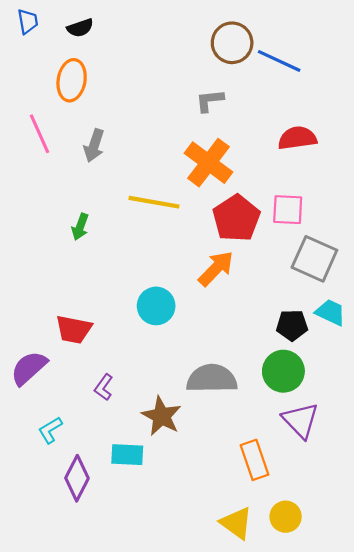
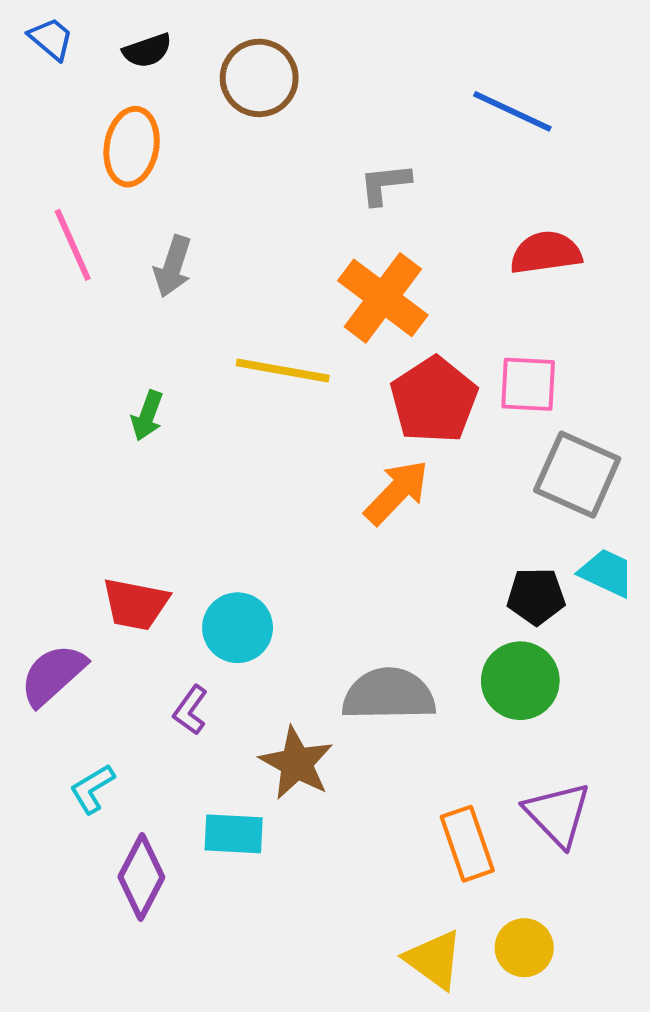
blue trapezoid: (28, 21) -> (51, 39), turned -40
brown circle: (232, 43) -> (259, 78), moved
cyan circle: (156, 306) -> (238, 628), moved
purple triangle: (301, 420) -> (558, 814), moved

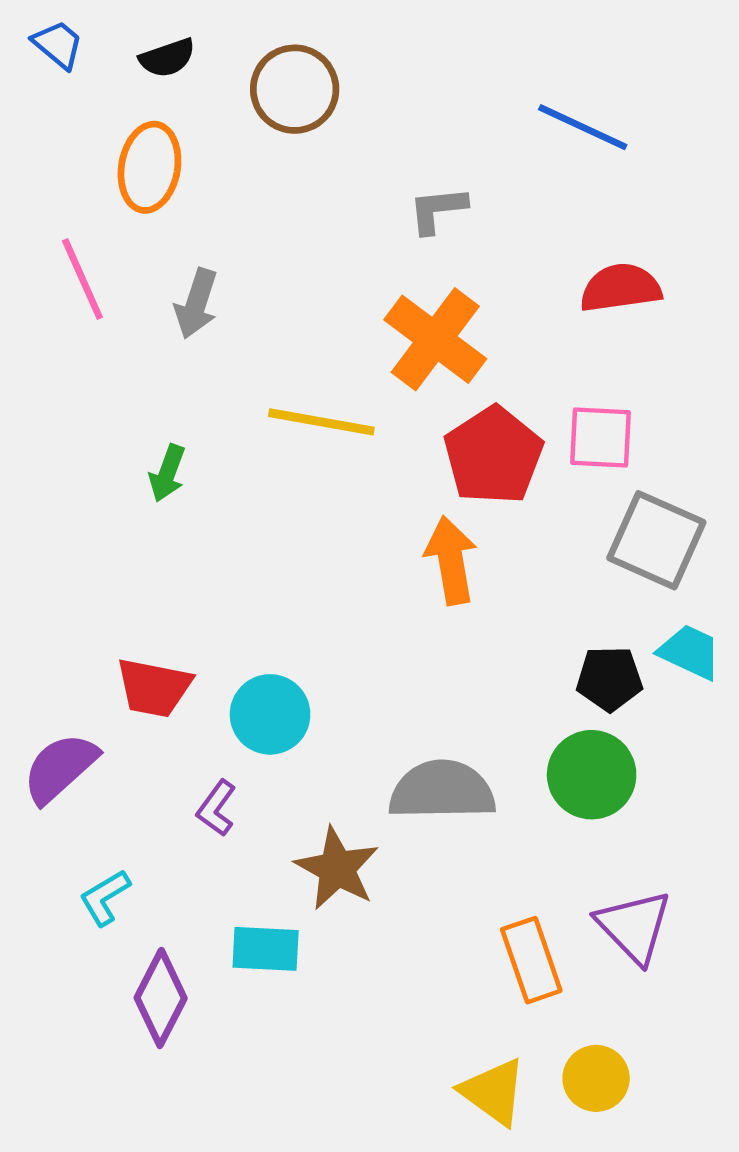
orange arrow: (397, 492) -> (451, 560), turned -54

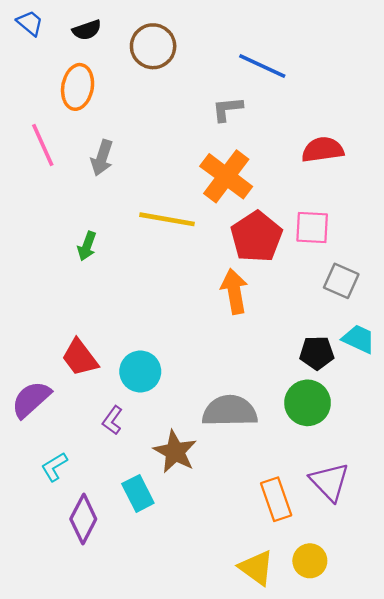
blue line: (583, 127) -> (262, 66), moved
gray square: (656, 540) -> (341, 281), size x0.7
red trapezoid: (154, 688) -> (80, 358), turned 42
cyan rectangle: (266, 949) -> (138, 493), turned 60

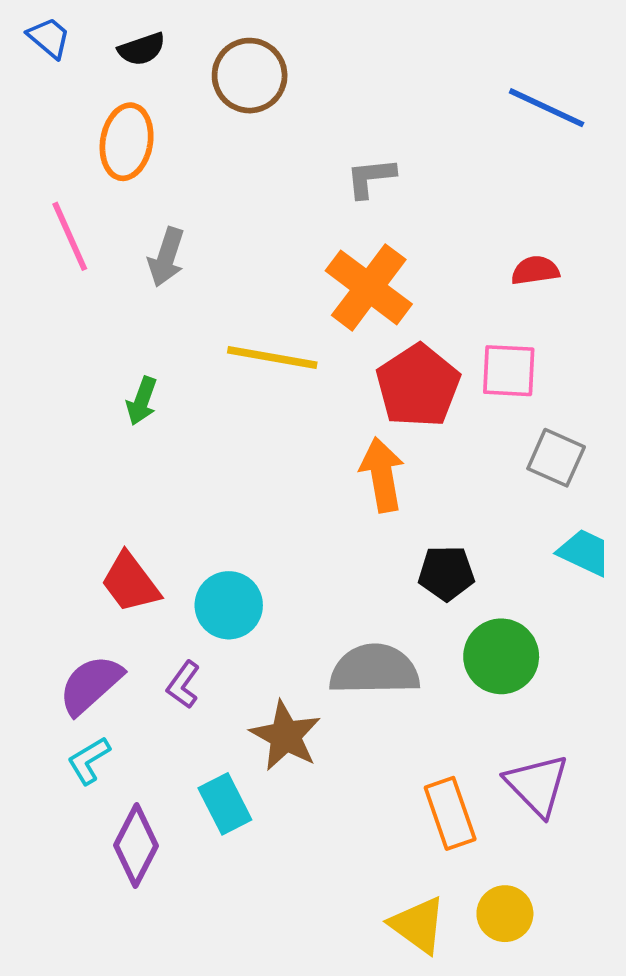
blue line: (262, 66) -> (547, 108), moved
red semicircle: (323, 150) -> (535, 270), moved, size x0.7
black pentagon: (317, 353) -> (446, 573), moved
purple semicircle: (31, 399) -> (91, 685), moved

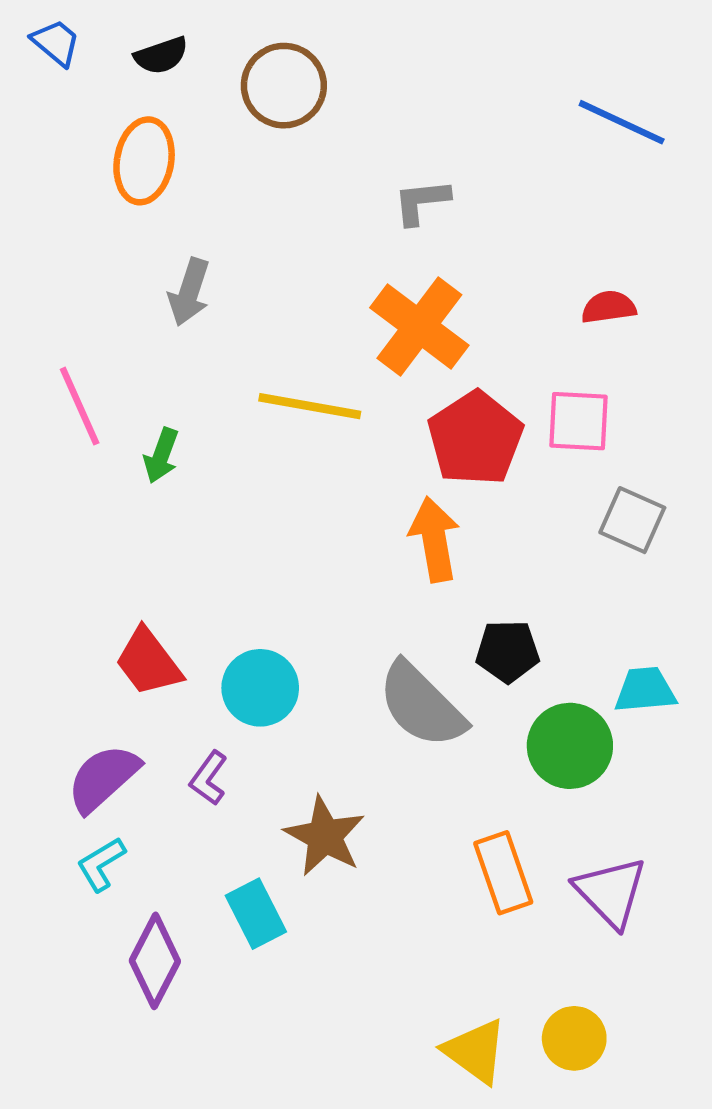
pink line: (70, 236) -> (80, 406), moved
cyan trapezoid: (584, 552) -> (645, 690), moved, turned -30
gray semicircle: (374, 670) -> (422, 705), moved, turned -134
orange rectangle: (450, 813) -> (503, 873), moved

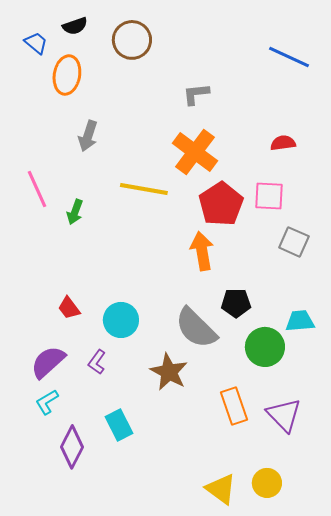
blue trapezoid: (56, 43) -> (36, 43), moved
red trapezoid: (148, 662) -> (69, 308), size x0.7
brown star: (325, 836) -> (169, 372), moved

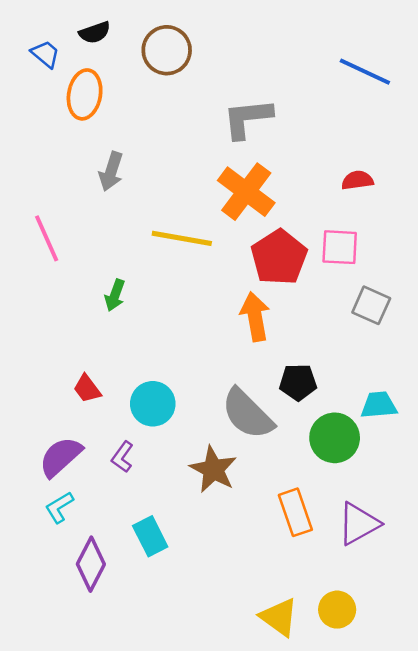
gray L-shape: (196, 94) -> (247, 118), size x1.5
green arrow: (75, 212) -> (115, 295), moved
purple triangle: (284, 415) -> (359, 524), turned 45

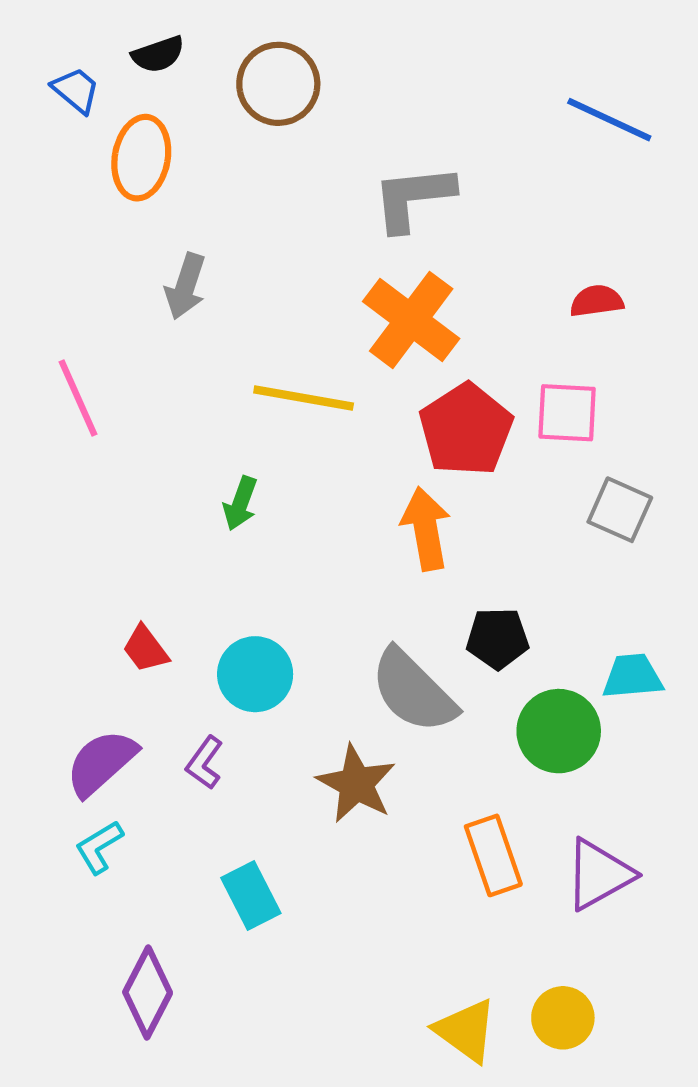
green arrow: (115, 295) -> (240, 503), moved
purple diamond: (91, 564) -> (148, 993), moved

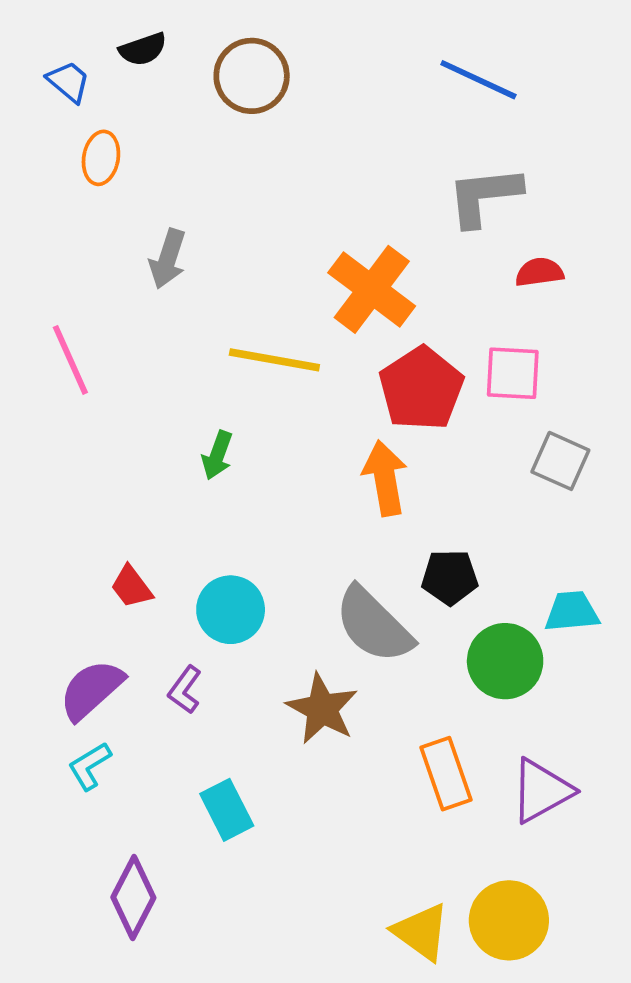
blue line: (609, 120) -> (478, 80), moved
orange ellipse: (141, 158) -> (101, 158), moved, size x0.7
gray L-shape: (413, 198) -> (484, 196), moved
yellow circle: (563, 1018) -> (509, 920), size x1.4

